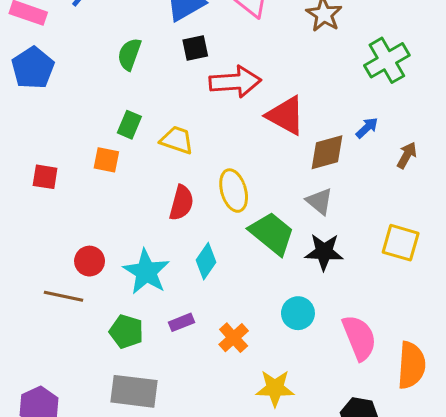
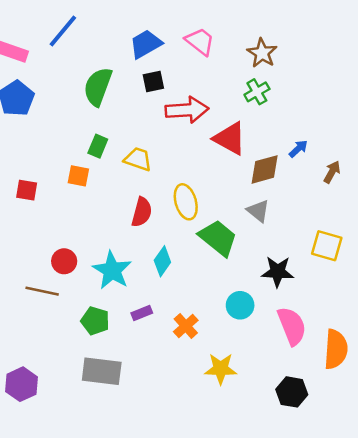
green semicircle: (129, 54) -> (98, 87), size x1.4
green cross: (387, 60) -> (257, 92), moved, size x0.7
black star: (324, 252) -> (278, 272), moved

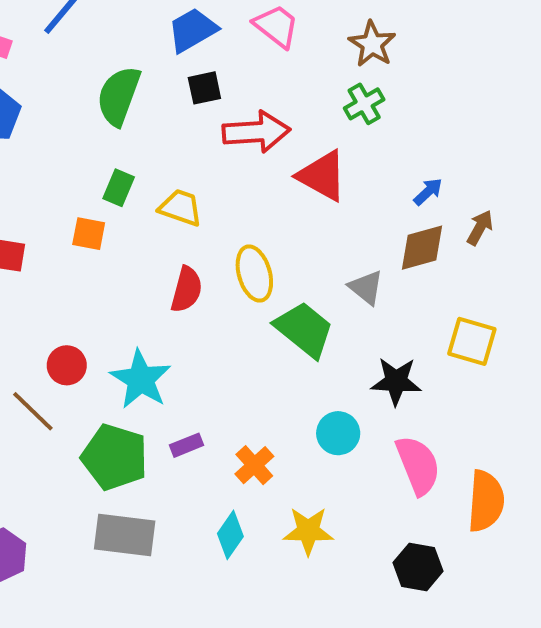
brown diamond: (265, 169) -> (422, 248), moved
cyan diamond: (162, 261) -> (230, 535), moved
brown line: (42, 291) -> (33, 411), turned 32
green pentagon: (95, 321) -> (115, 457), size x1.5

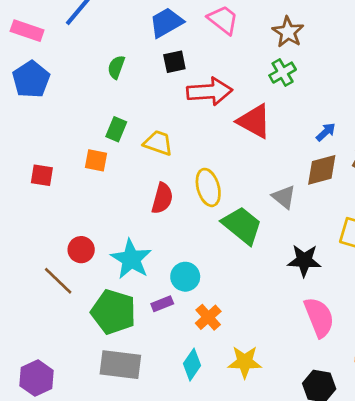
green semicircle: (119, 96) -> (116, 67), size x0.6
cyan circle: (338, 433) -> (185, 277), moved

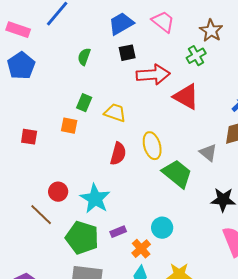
green cross: (283, 73) -> (196, 56), moved
cyan circle: (185, 277) -> (162, 228), moved
orange cross: (208, 317) -> (141, 249), moved

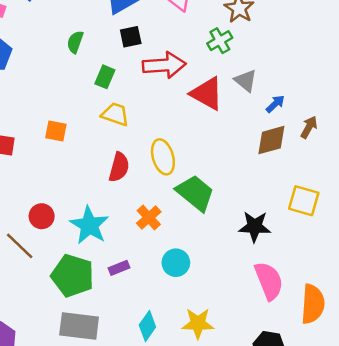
green rectangle: (84, 103) -> (105, 77), moved
gray triangle: (208, 153) -> (246, 81), moved
orange cross: (141, 249) -> (149, 218), moved

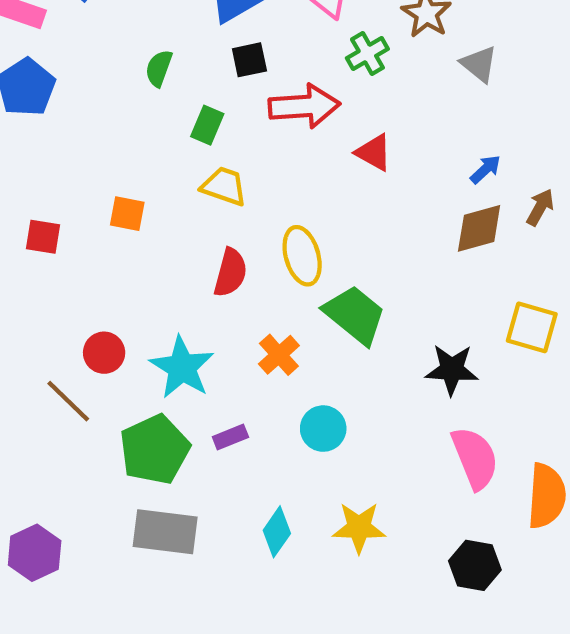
green cross: (220, 41) -> (367, 53), moved
gray triangle: (246, 81) -> (479, 64), moved
red triangle: (207, 94) -> (374, 153), size x0.7
green pentagon: (73, 276) -> (155, 450), turned 30

